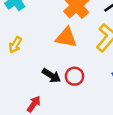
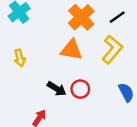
yellow arrow: (15, 45) -> (20, 58), turned -42

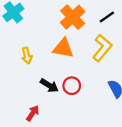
yellow arrow: (20, 58) -> (27, 56), moved

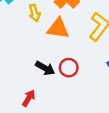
yellow arrow: (27, 56) -> (34, 13), moved

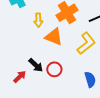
red arrow: (29, 98) -> (20, 77), moved

